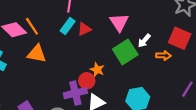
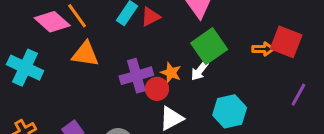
red square: (180, 38) -> (286, 42), moved
white arrow: (144, 41) -> (200, 71), moved
purple cross: (75, 93) -> (136, 76), moved

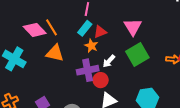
white arrow: (200, 71) -> (109, 61), moved
orange star: (171, 73) -> (91, 46), moved

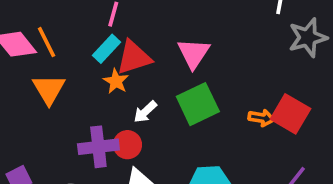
red triangle: (100, 32) -> (134, 58), size x1.5
orange triangle: (55, 53) -> (49, 89), turned 42
purple cross: (88, 70) -> (98, 147), moved

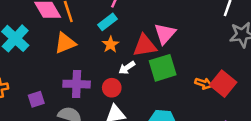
red triangle: (134, 58) -> (145, 46), moved
orange triangle: (49, 89) -> (65, 43), turned 30
purple cross: (98, 147) -> (77, 84), moved

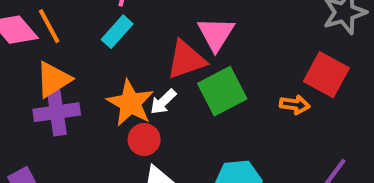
orange star: (110, 44) -> (130, 103), moved, size x1.6
purple cross: (77, 84) -> (57, 112), moved
red square: (223, 84) -> (326, 75), moved

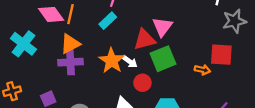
orange line: (49, 26) -> (71, 14), turned 36
red square: (326, 75) -> (221, 55), turned -30
white arrow: (163, 102) -> (130, 62), turned -105
red circle: (144, 139) -> (142, 83), moved

